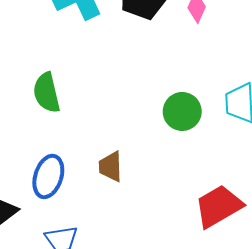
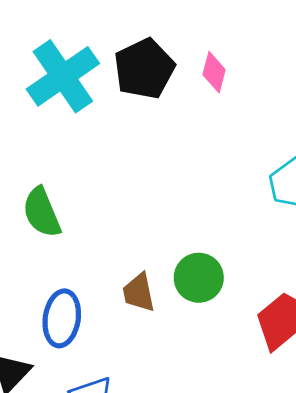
green circle: (182, 111) -> (199, 278), moved

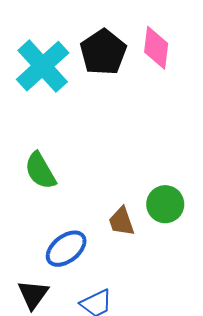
pink diamond: (214, 72) -> (156, 48), size x1.4
blue ellipse: (62, 318) -> (66, 249), turned 51

